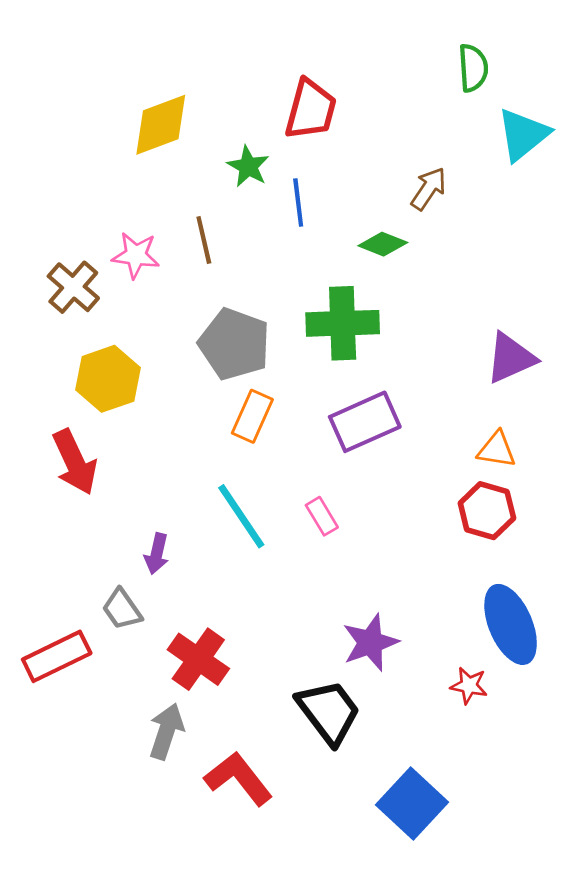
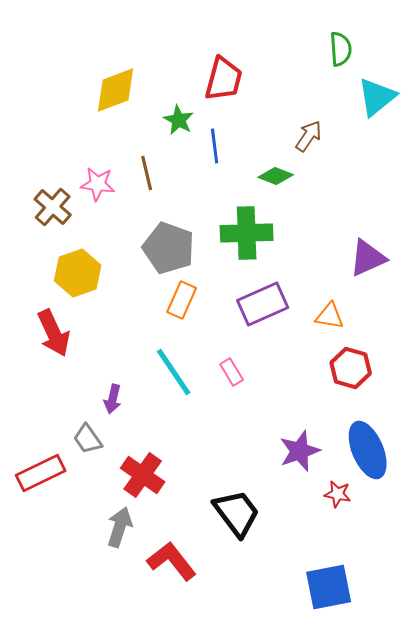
orange triangle: (497, 450) -> (330, 316), moved
purple star: (370, 643) -> (300, 451), moved
blue square: (412, 804) -> (329, 587), moved, turned 36

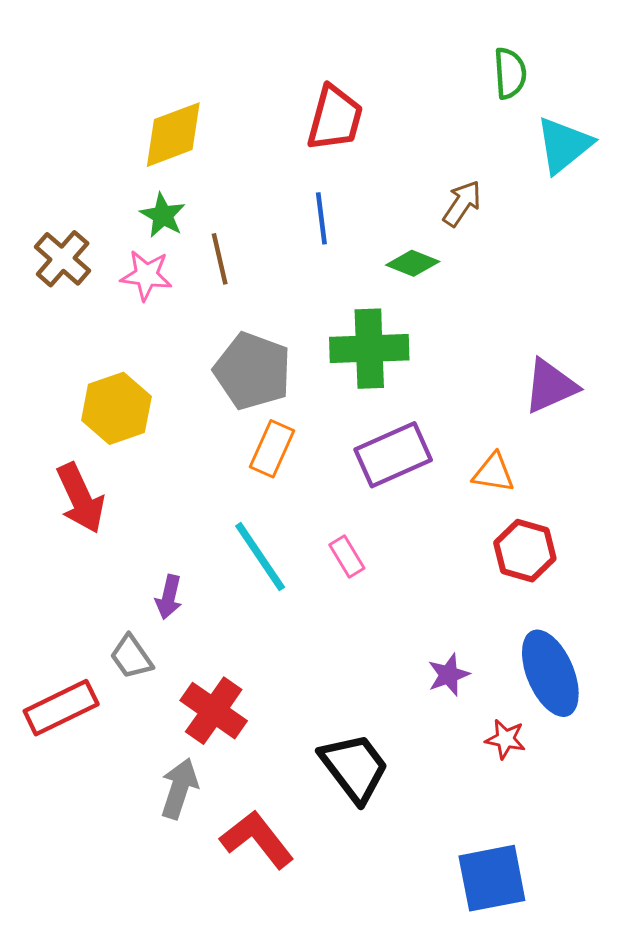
green star: (179, 120) -> (163, 215), moved
brown cross: (53, 207) -> (63, 259), moved
purple star: (300, 451) -> (449, 675), size x0.7

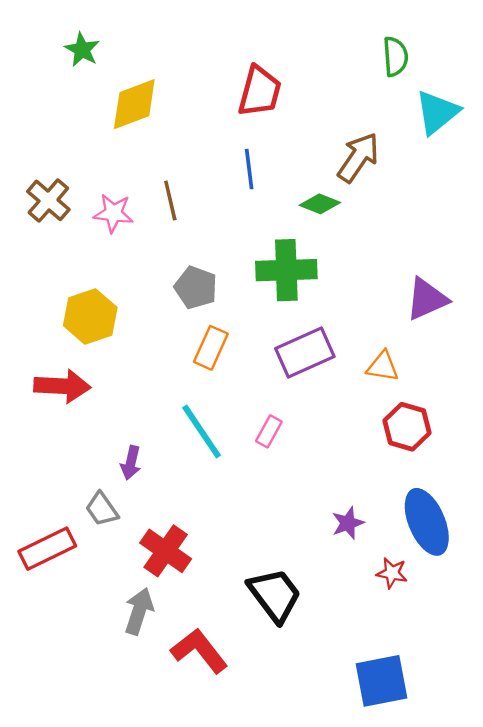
brown arrow: (462, 203) -> (358, 158), size x1.4
green star: (163, 215) -> (82, 50), moved
gray pentagon: (253, 371) -> (196, 287), size x0.7
red arrow: (81, 498) -> (62, 386), turned -62
pink rectangle: (347, 557) -> (269, 431), turned 60

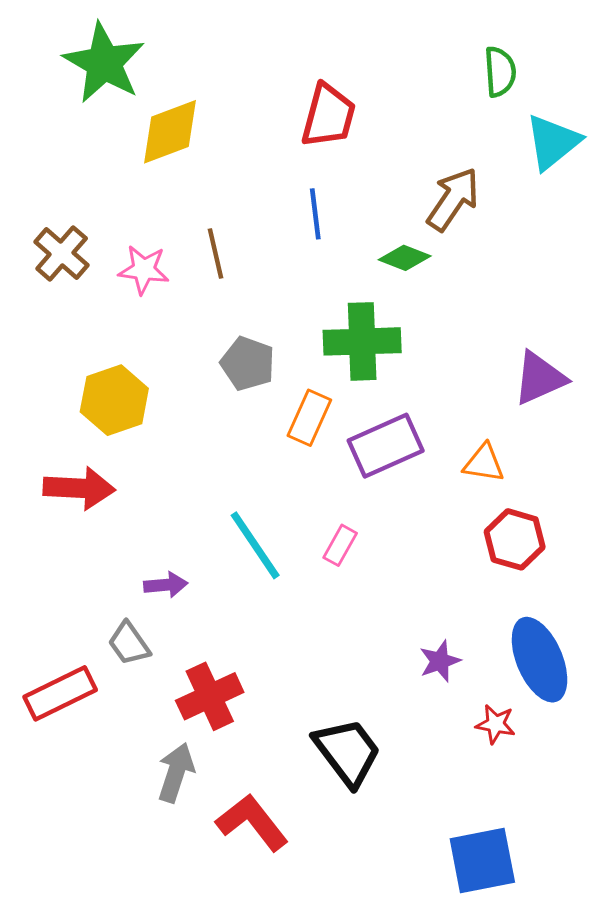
green star: (82, 50) -> (104, 63), size x1.8
orange rectangle: (211, 348) -> (309, 418), moved
purple arrow: (131, 463) -> (166, 585), turned -108
red cross: (166, 551) -> (210, 696), turned 30

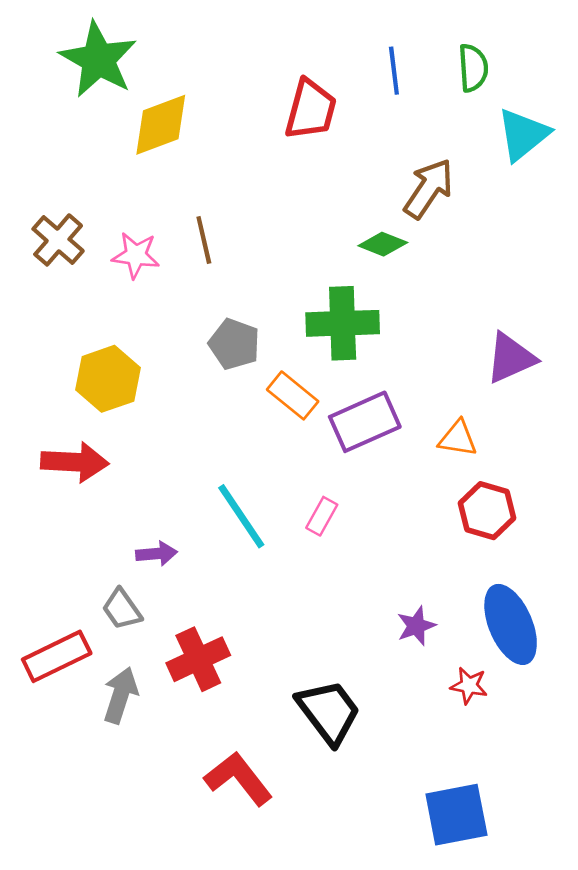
blue line: (315, 214) -> (394, 71), moved
orange rectangle: (309, 418) -> (293, 395), turned -75
gray arrow: (176, 773) -> (121, 695), moved

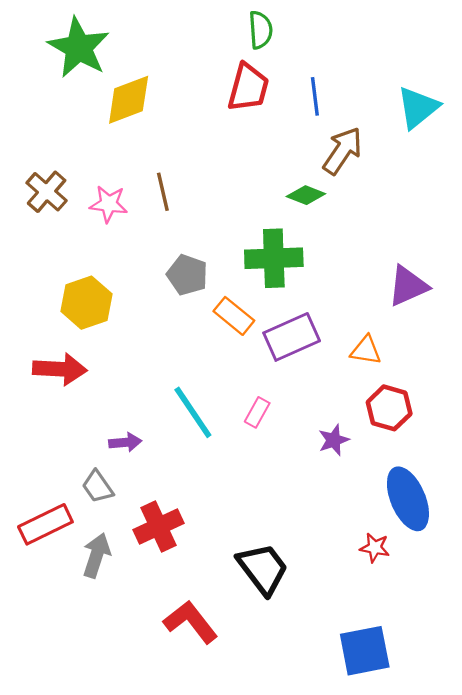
green semicircle: (473, 68) -> (261, 30), moved
blue line: (394, 71) -> (315, 96), moved
purple star: (416, 626) -> (334, 440), moved

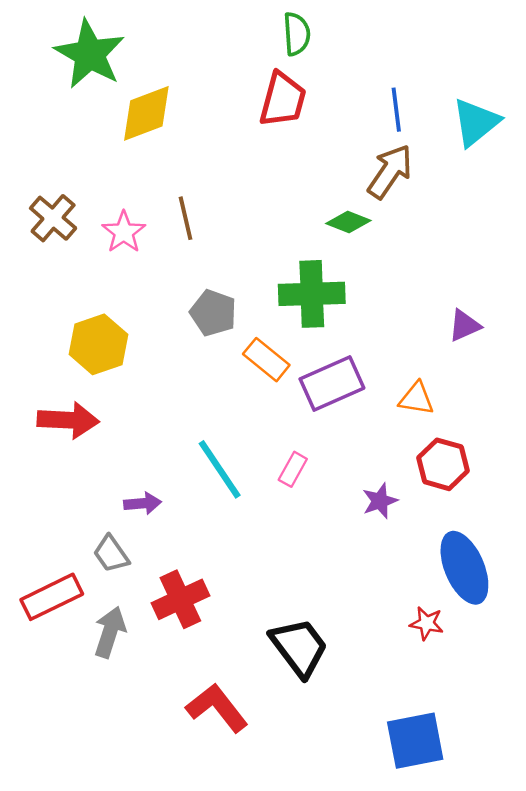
blue line: (315, 96) -> (396, 110), moved
pink star: (109, 204) -> (124, 232), turned 30
purple triangle: (408, 286) -> (464, 325), size x0.7

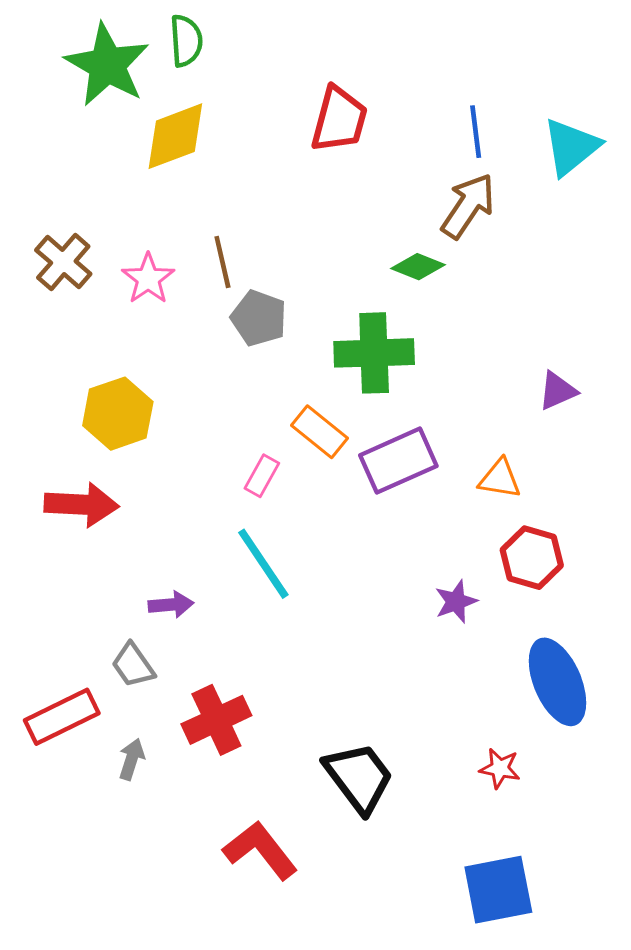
green semicircle: (297, 34) -> (186, 41), moved
gray pentagon: (213, 313) -> (259, 318), moved
pink rectangle: (293, 469) -> (262, 476), moved
red star: (427, 623) -> (500, 768), moved
gray arrow: (110, 632) -> (131, 759), size x0.7

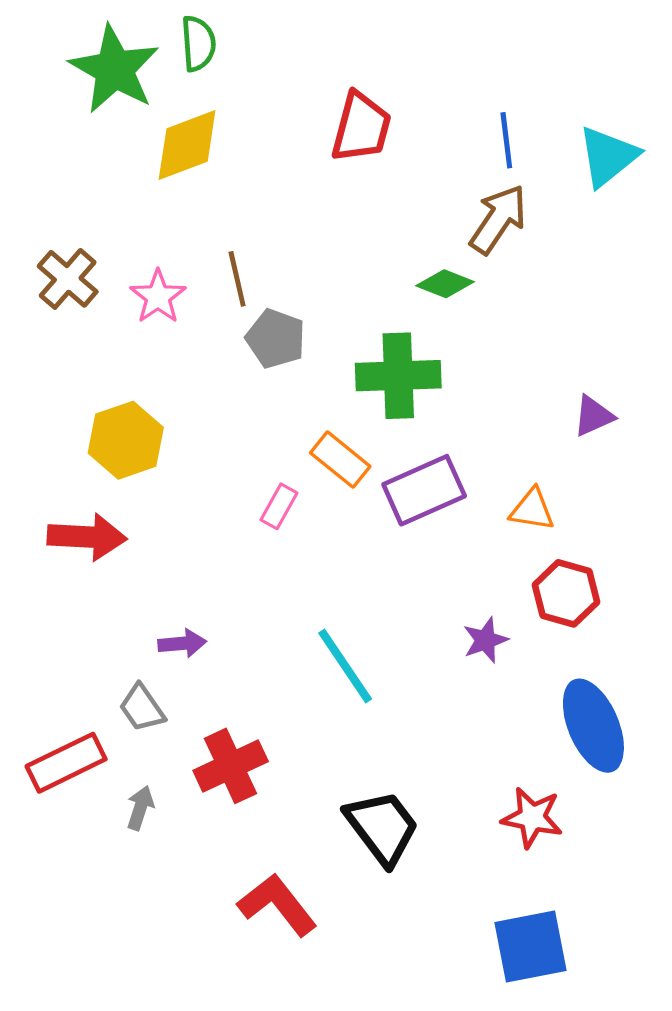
cyan line: (263, 564) -> (345, 666), moved
red star: (500, 768) -> (532, 818), size x1.4

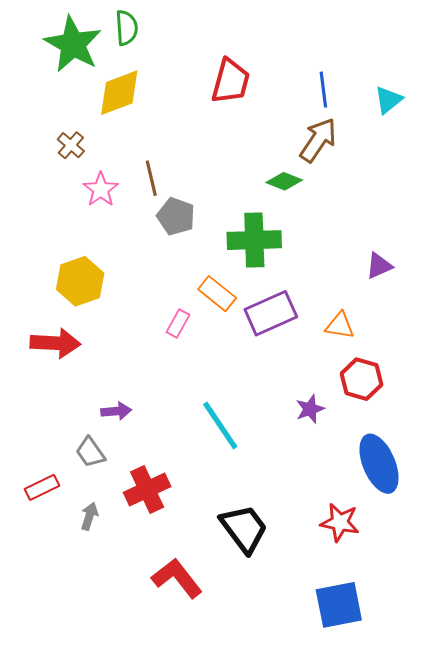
cyan triangle: (608, 156) -> (388, 100), size x0.7
brown cross: (68, 279) -> (71, 145), moved, size x0.7
red rectangle: (66, 763) -> (42, 487), size x0.7

